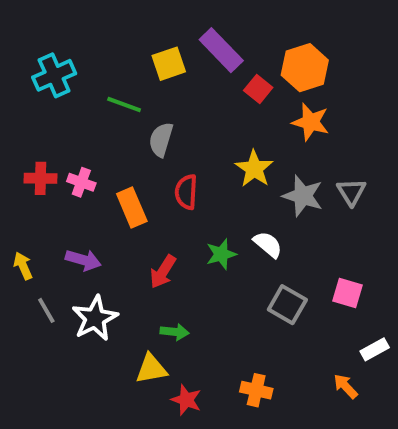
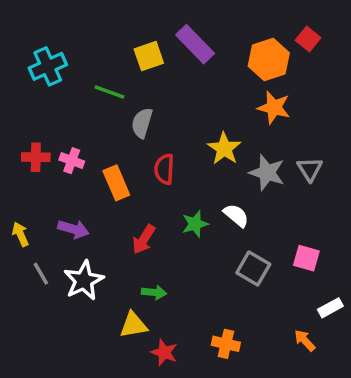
red square: (258, 89) -> (308, 39), moved

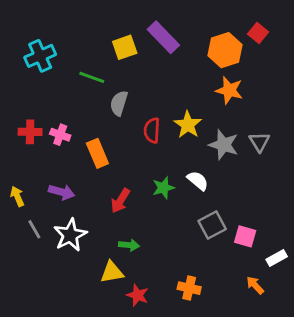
red semicircle: (164, 169) -> (152, 130), moved
pink square: (306, 258) -> (245, 236), moved
gray square: (253, 268) -> (212, 225), turned 32

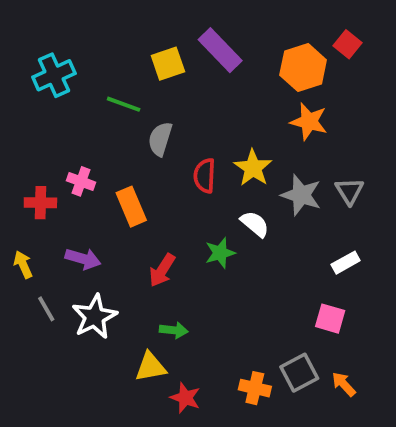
red cross: (30, 132) -> (40, 203), moved
white semicircle: (198, 181) -> (255, 224), moved
gray square: (212, 225) -> (299, 373), moved
white rectangle: (277, 258) -> (346, 263), moved

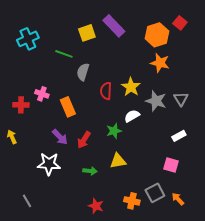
white semicircle: (255, 224) -> (132, 116), turned -70
purple arrow: (83, 259) -> (60, 137), moved, turned 30
gray line: (46, 309) -> (27, 201), moved
white star: (95, 317) -> (49, 164), turned 30
yellow triangle: (151, 367) -> (118, 161), moved

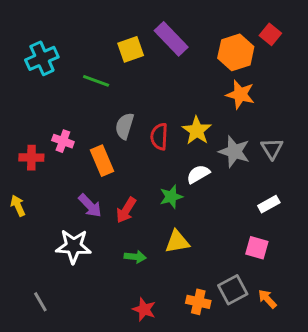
gray semicircle: (83, 72) -> (125, 126), moved

